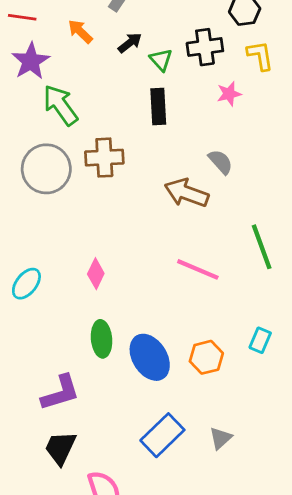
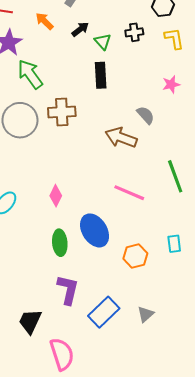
black cross: (205, 47) -> (134, 32), size x0.7
pink star: (229, 94) -> (171, 84), moved
cyan rectangle: (260, 340) -> (174, 244), turned -30
blue ellipse: (150, 357) -> (95, 230), moved
purple L-shape: (60, 393) -> (68, 290), moved, turned -60

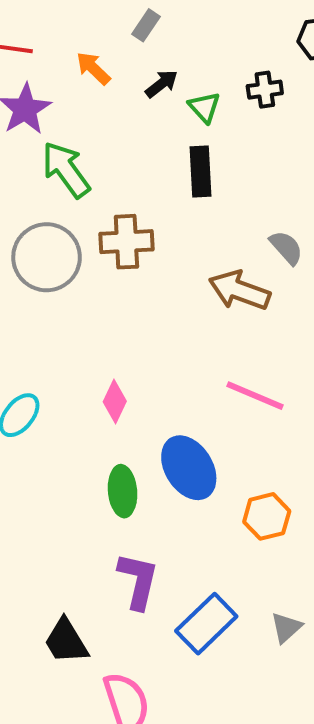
black trapezoid: (30, 321) -> (66, 641), turned -56

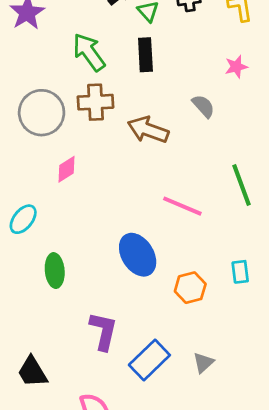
green arrow: (66, 170) -> (89, 52), moved
brown arrow: (239, 290) -> (148, 130), moved
pink diamond: (115, 401) -> (67, 169), moved, turned 32
green ellipse: (123, 491) -> (55, 271), moved
black trapezoid: (66, 641) -> (32, 372), moved

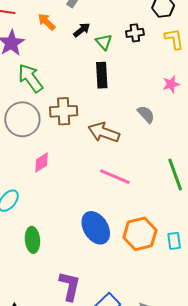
green arrow: (89, 52) -> (30, 78), moved
pink line: (182, 206) -> (115, 177), moved
orange hexagon: (190, 288) -> (140, 234), moved, size x1.4

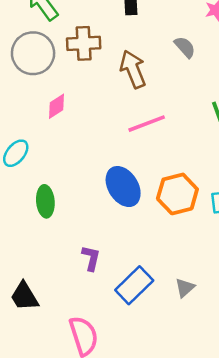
brown arrow: (104, 132) -> (133, 69), turned 48
pink line: (115, 177) -> (147, 124), turned -44
purple L-shape: (70, 286) -> (91, 258), size x0.7

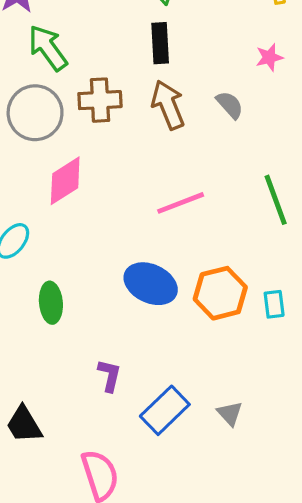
brown arrow: (133, 69) -> (168, 105), moved
pink diamond: (56, 106) -> (65, 181), size x1.5
blue ellipse: (123, 187) -> (151, 284), turned -33
gray triangle: (185, 288) -> (230, 413), turned -30

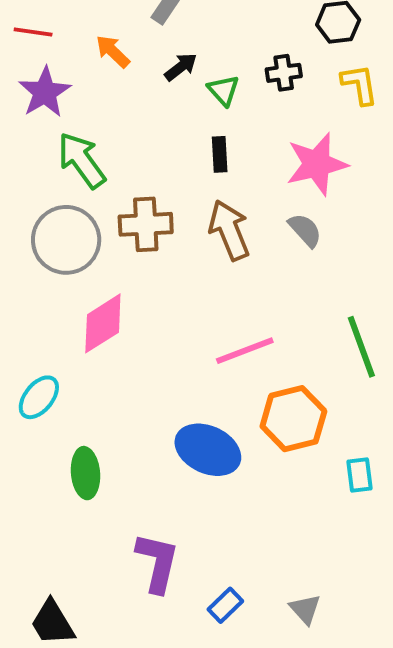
black rectangle: (160, 43) -> (220, 154), size x0.7
pink star: (269, 57) -> (317, 164), moved, size x1.8
orange hexagon: (220, 293) -> (293, 419), moved
purple L-shape: (109, 375) -> (157, 562), size x1.5
blue rectangle: (165, 410) -> (225, 605), size x0.6

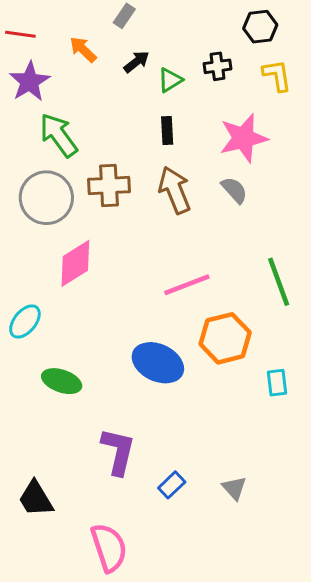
green triangle: (223, 90) -> (170, 80), turned 40
green ellipse: (85, 473) -> (62, 381), turned -66

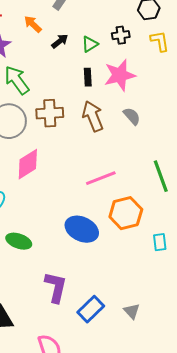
black arrow: (136, 62) -> (60, 41), moved
pink star: (243, 138) -> (120, 75), moved
blue rectangle: (172, 485) -> (91, 309), size x1.5

